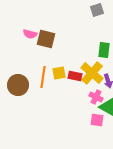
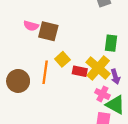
yellow square: (59, 73) -> (62, 59), moved, turned -32

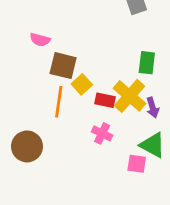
brown square: (48, 31) -> (63, 66), moved
brown circle: (18, 81) -> (27, 146), moved
pink cross: (102, 94) -> (102, 133), moved

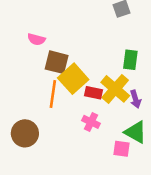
yellow square: (82, 84) -> (73, 79), size x1.6

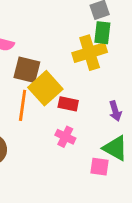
green rectangle: (130, 60) -> (102, 33), moved
yellow cross: (115, 89) -> (90, 53), moved, turned 32

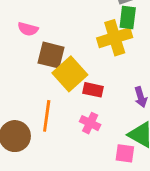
orange line: (23, 105) -> (47, 116), moved

